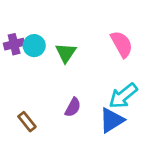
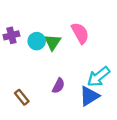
pink semicircle: (122, 44) -> (80, 33), moved
cyan circle: (34, 46) -> (37, 41), moved

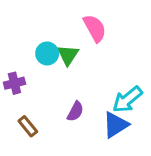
pink semicircle: (80, 33) -> (95, 28), moved
purple cross: (11, 35) -> (14, 83), moved

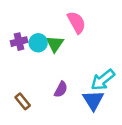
purple cross: (14, 83) -> (19, 42), moved
blue triangle: (116, 125) -> (93, 100), turned -30

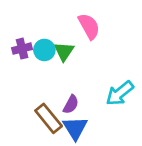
blue triangle: (93, 100) -> (75, 128), moved
brown rectangle: (23, 101) -> (49, 118), moved, size x1.5

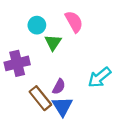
purple cross: (22, 49) -> (17, 63), moved, size x1.5
cyan circle: (44, 50) -> (37, 25), moved

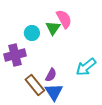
cyan circle: (37, 25) -> (32, 33), moved
green triangle: (53, 43) -> (53, 28), moved

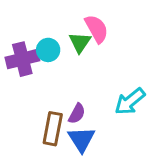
purple cross: (15, 55) -> (22, 59), moved
brown rectangle: (35, 85) -> (53, 129), turned 50

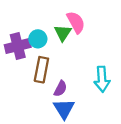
cyan arrow: (130, 101) -> (102, 79), turned -55
brown rectangle: (53, 129) -> (41, 70), moved

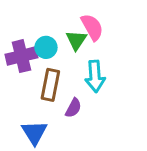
cyan arrow: (102, 79) -> (95, 76), moved
blue triangle: (64, 109) -> (34, 132), moved

